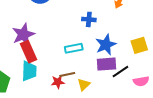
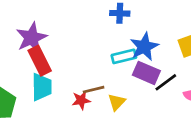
cyan rectangle: (74, 48) -> (124, 56), moved
purple rectangle: (107, 64) -> (146, 73), turned 30

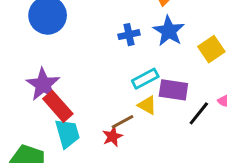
blue star: (144, 47) -> (169, 31), moved
black line: (166, 82) -> (199, 113), moved
yellow triangle: (117, 102) -> (147, 105), moved, turned -30

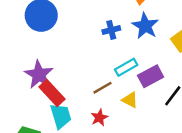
purple rectangle: (173, 90) -> (151, 76), turned -35
yellow triangle: (147, 105) -> (130, 100), moved
brown line: (122, 122) -> (102, 88), moved

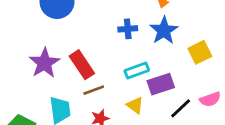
brown line: (102, 88) -> (94, 90), moved
red rectangle: (52, 93) -> (82, 65), moved

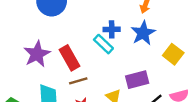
yellow square: (200, 52) -> (173, 54), turned -30
cyan rectangle: (137, 70) -> (103, 44), moved, turned 60

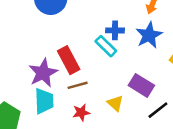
purple star: (37, 54) -> (43, 73), moved
purple rectangle: (137, 80) -> (141, 85), turned 45

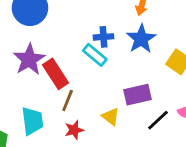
purple star: (43, 73) -> (29, 59), moved
brown line: (78, 85) -> (68, 101), turned -48
purple rectangle: (141, 85) -> (137, 95), turned -40

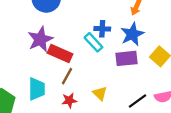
red rectangle: (55, 74) -> (60, 53), turned -40
purple rectangle: (137, 95) -> (127, 58), moved

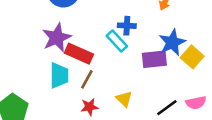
blue star: (132, 34) -> (172, 42), moved
cyan trapezoid: (37, 89) -> (59, 75), moved

